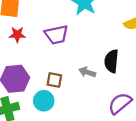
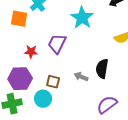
red star: (17, 35) -> (31, 52), moved
purple trapezoid: (56, 35) -> (57, 44), turned 125

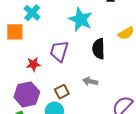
black semicircle: (102, 69) -> (99, 49), moved
brown square: (53, 82) -> (62, 92), turned -32

